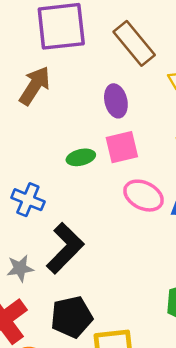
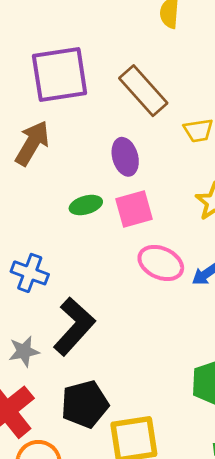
green ellipse: (81, 157) -> (86, 205), moved

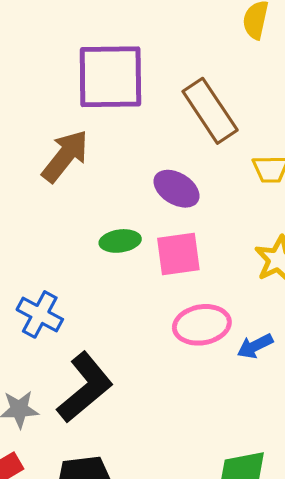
purple ellipse: (125, 157) -> (177, 189), turned -51
pink ellipse: (161, 263) -> (202, 325), turned -42

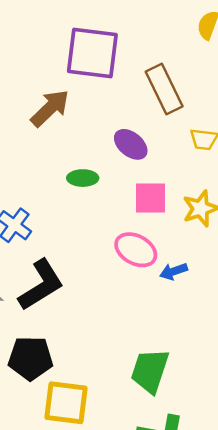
pink square: (178, 254) -> (151, 198), moved
pink ellipse: (202, 325) -> (136, 250), turned 30

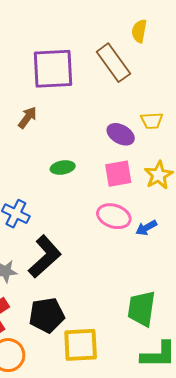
brown rectangle: (164, 89) -> (113, 63), moved
brown arrow: (50, 108) -> (28, 118), size x0.7
purple ellipse: (131, 144) -> (121, 134), moved

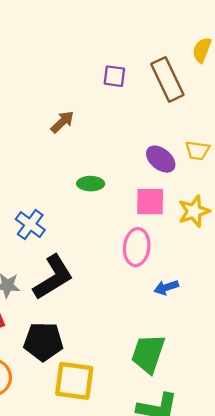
purple square: (53, 69) -> (114, 76), moved, size x0.5
pink ellipse: (114, 216) -> (137, 247), turned 68
blue arrow: (146, 228) -> (166, 287), moved

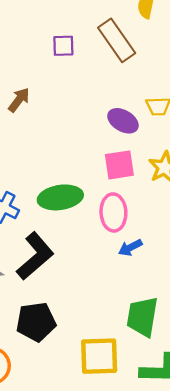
green ellipse: (91, 184) -> (60, 197), moved, size x1.6
blue arrow: (166, 287) -> (130, 248), moved
yellow square: (74, 381) -> (99, 356), moved

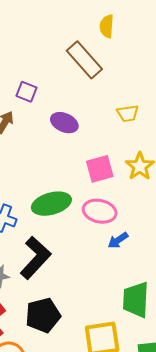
purple square: (63, 46) -> (27, 92), moved, turned 30
purple ellipse: (123, 121) -> (64, 123), moved
pink ellipse: (113, 212) -> (100, 211), turned -68

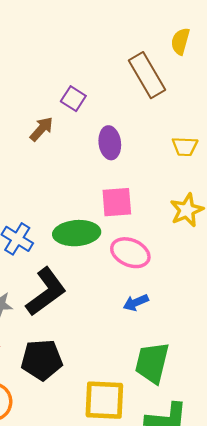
purple ellipse: (64, 123) -> (110, 143), turned 48
pink square: (100, 169) -> (117, 202), moved
blue arrow: (118, 240) -> (136, 303), moved

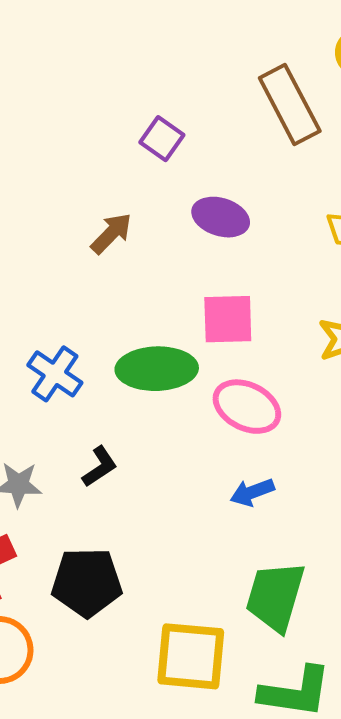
brown arrow: (41, 129) -> (111, 233), moved
purple ellipse: (110, 143) -> (221, 217), turned -68
black L-shape: (46, 292) -> (100, 467), size x0.5

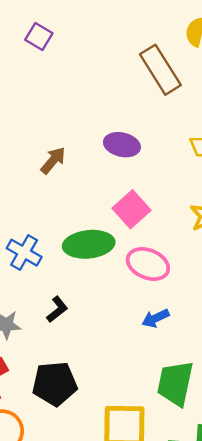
purple square: (162, 139) -> (39, 37), moved
pink square: (228, 319) -> (131, 209), turned -36

